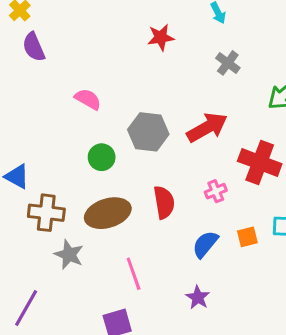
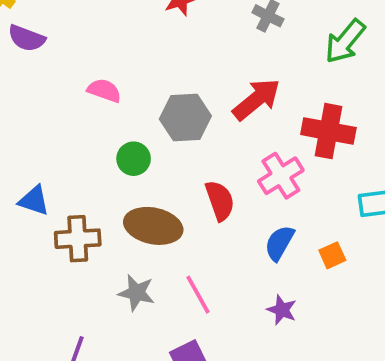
purple semicircle: (34, 47) -> (27, 38), turned -36
pink cross: (216, 191) -> (281, 176), size x1.6
brown ellipse: (108, 213) -> (153, 226), turned 39
orange square: (247, 237) -> (332, 255), moved
gray star: (69, 255) -> (136, 293), moved

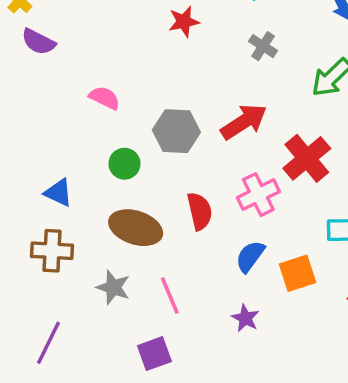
red cross: (328, 131) -> (307, 158), turned 33
blue triangle: (34, 201) -> (58, 193), moved
brown cross: (78, 239) -> (52, 251), moved
orange square: (332, 255) -> (298, 273), size x1.5

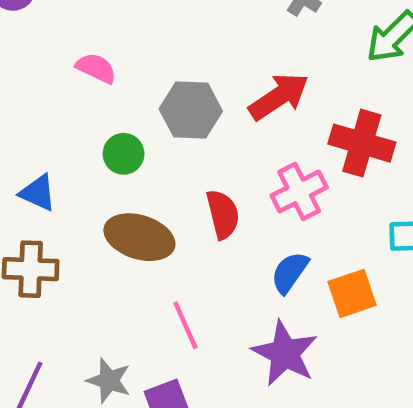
red cross: (307, 158) -> (362, 143), turned -33
gray star: (113, 287) -> (109, 380), moved
purple star: (245, 318) -> (285, 353), size x1.8

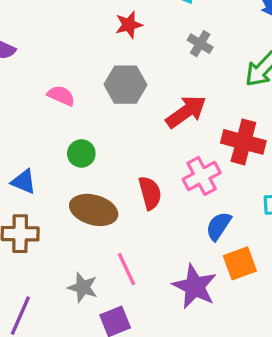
gray hexagon: (191, 110) -> (125, 85), moved
blue semicircle: (290, 272) -> (219, 226), moved
orange square: (352, 293) -> (240, 263), moved
gray star: (109, 380) -> (83, 287), moved

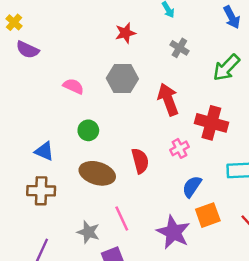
red arrow: (186, 112) -> (168, 99), turned -76
pink cross: (202, 176) -> (179, 148), size x0.7

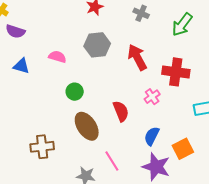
blue triangle: (44, 151) -> (21, 66), moved
brown ellipse: (97, 173) -> (87, 126), turned 48
blue semicircle: (192, 187) -> (152, 136), moved

